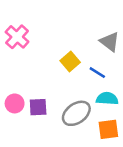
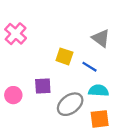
yellow square: (70, 62) -> (64, 56), turned -30
purple square: (38, 107) -> (43, 86), moved

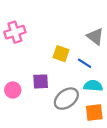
pink cross: (16, 34) -> (15, 32), turned 30

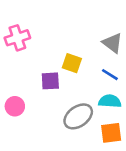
blue line: (85, 63) -> (110, 75), moved
purple square: (41, 81) -> (50, 81), moved

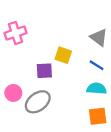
gray ellipse: (78, 116) -> (38, 102), moved

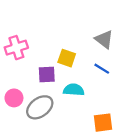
pink cross: (16, 33) -> (16, 48), moved
cyan semicircle: (97, 89) -> (74, 90), moved

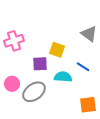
blue line: (102, 69) -> (83, 67), moved

